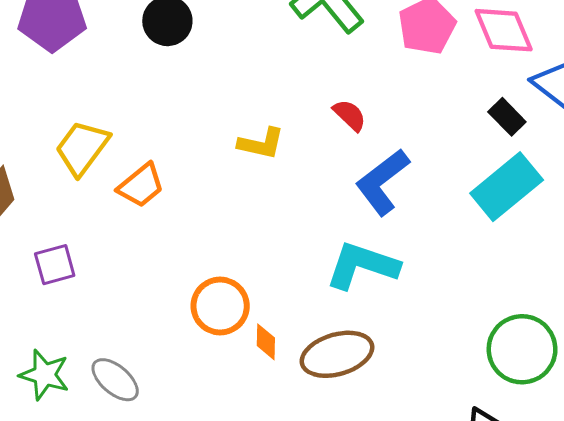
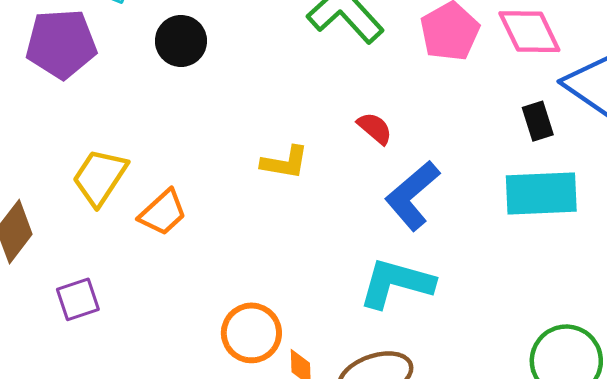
black rectangle: (507, 117) -> (538, 121), turned 30
cyan rectangle: (507, 187) -> (541, 193), turned 40

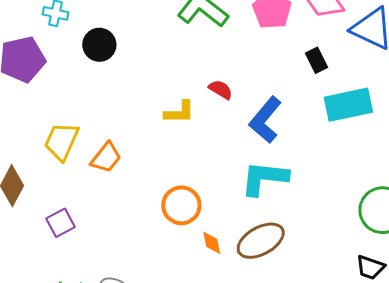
black rectangle: (538, 121) -> (316, 60), moved
red semicircle: (375, 128) -> (221, 90), moved
orange circle: (251, 333) -> (181, 205), moved

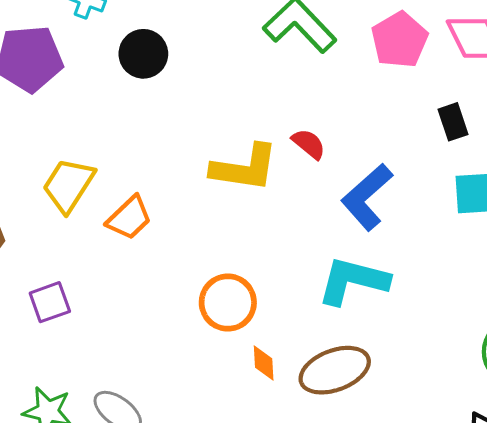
yellow L-shape: (179, 112) -> (245, 168), size x1.5

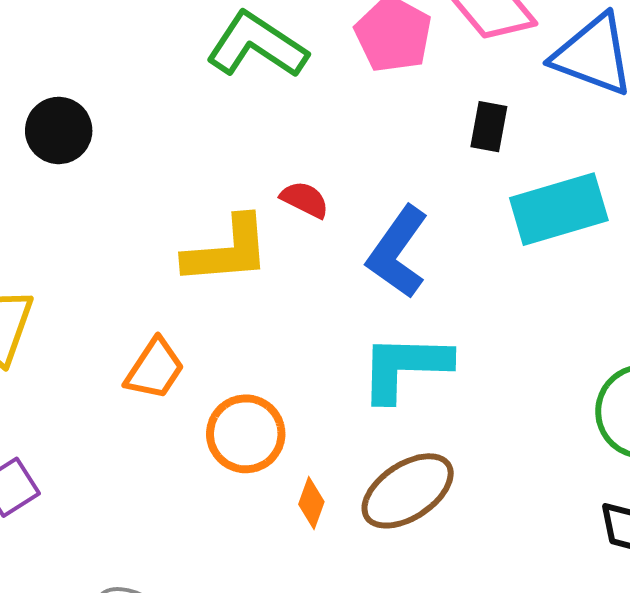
black rectangle: (453, 122) -> (489, 127), turned 42
orange trapezoid: (129, 218) -> (155, 369), moved
orange diamond: (264, 363) -> (311, 503), turned 36

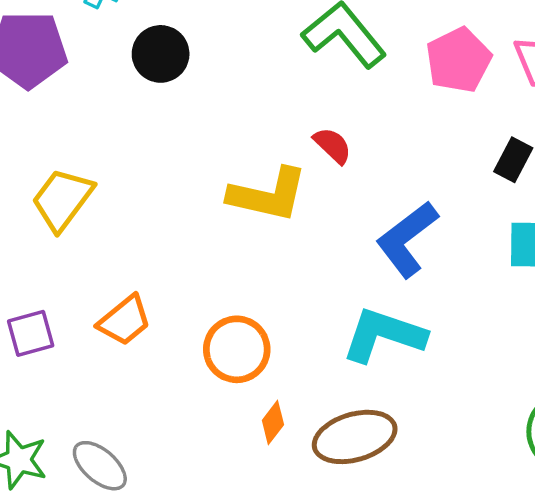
red semicircle: (305, 200) -> (333, 145), moved
orange trapezoid: (155, 369) -> (125, 320), moved

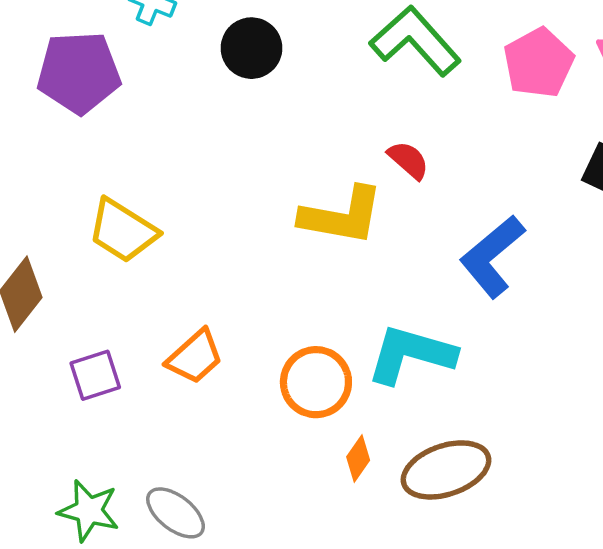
black circle: (161, 54) -> (251, 48), moved
yellow trapezoid: (62, 199) -> (123, 231), turned -92
cyan L-shape: (384, 335) -> (411, 354), moved

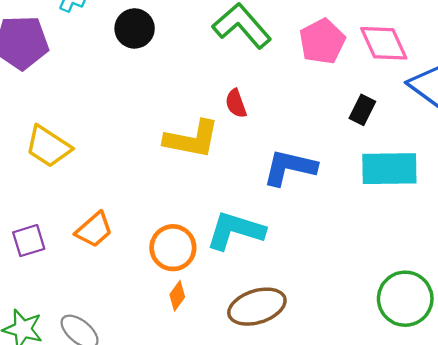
red semicircle: (408, 160) -> (236, 103), turned -152
blue L-shape: (492, 256) -> (290, 167), turned 52
orange diamond: (358, 458) -> (177, 296), moved

